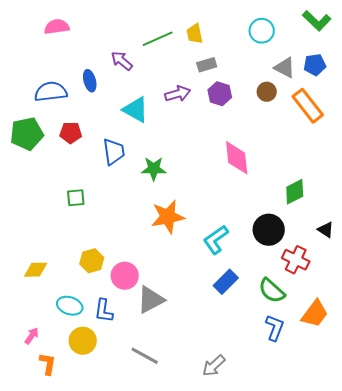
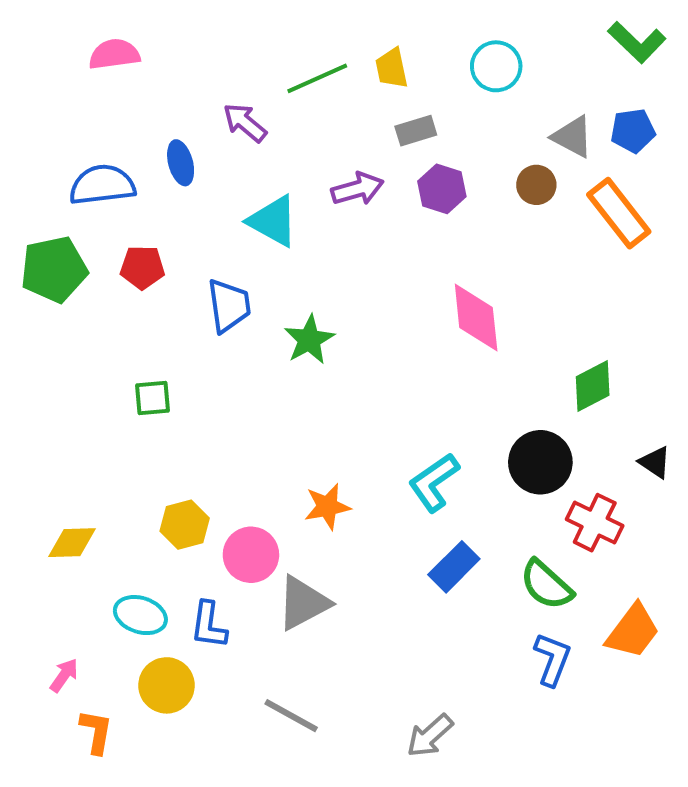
cyan circle: (262, 31) -> (496, 66), moved
green star: (154, 169) -> (309, 340), turned -30
orange star: (168, 217) -> (327, 507), moved, size x0.7

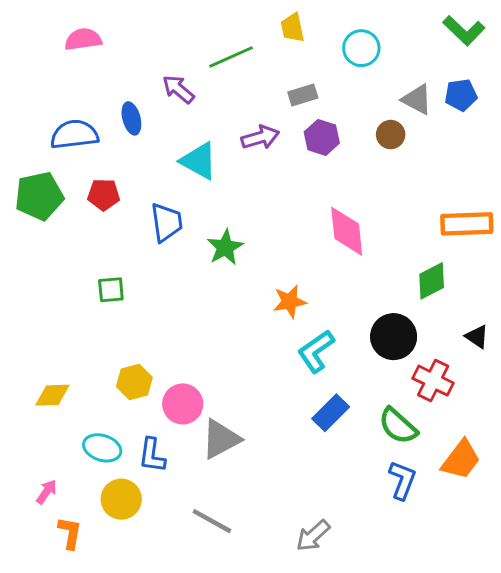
yellow trapezoid: (392, 68) -> (293, 28), moved
orange rectangle: (619, 213) -> (467, 224), moved, turned -54
orange star: (327, 507) -> (290, 301), moved

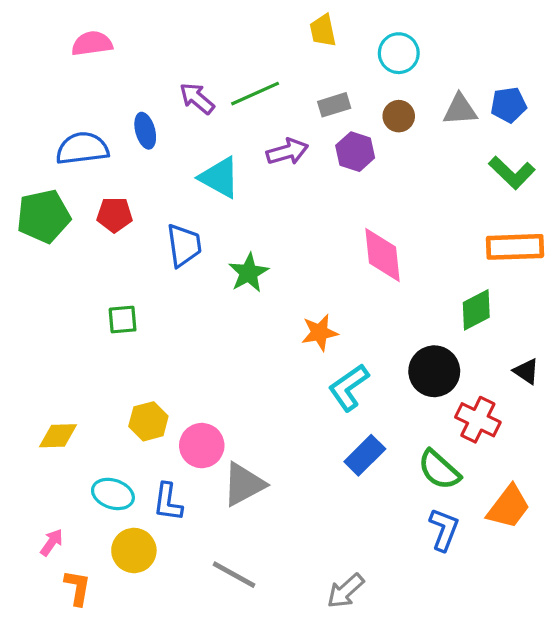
green L-shape: (464, 31) -> (512, 173), moved
green line: (231, 57) -> (255, 94), moved
gray triangle: (417, 99) -> (460, 110), turned -32
brown circle: (391, 135) -> (399, 116), moved

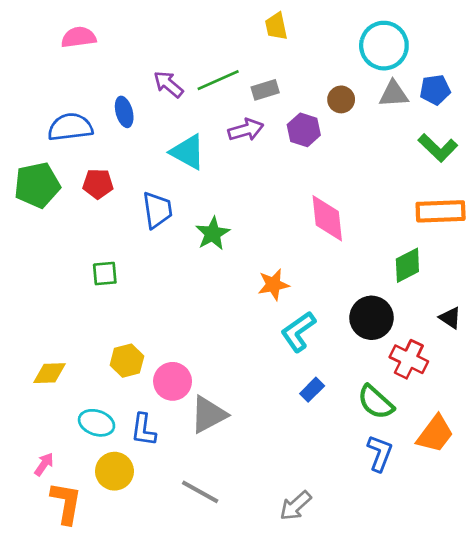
cyan circle: (399, 53) -> (384, 46), moved, size x1.4
gray rectangle: (334, 105) -> (265, 90), moved
blue rectangle: (365, 455) -> (312, 390), size x0.7
orange L-shape: (77, 588) -> (66, 503), size x1.4

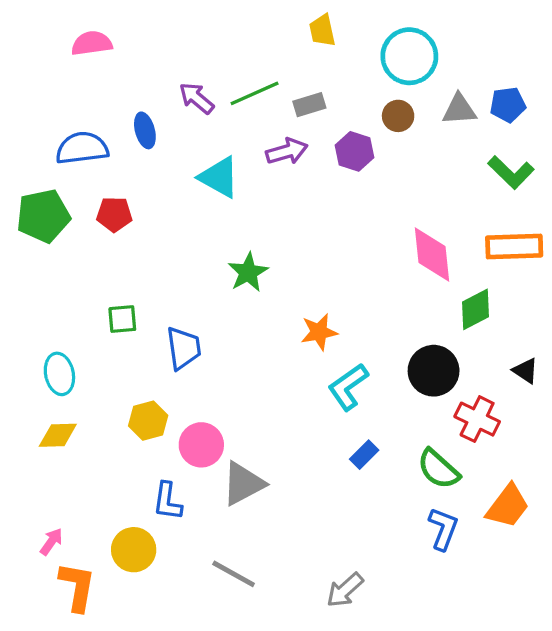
cyan circle: (384, 46) -> (409, 56), moved
blue trapezoid: (157, 210) -> (184, 348), moved
pink diamond: (327, 218) -> (432, 255), moved
cyan ellipse: (97, 423) -> (59, 374), moved, turned 60

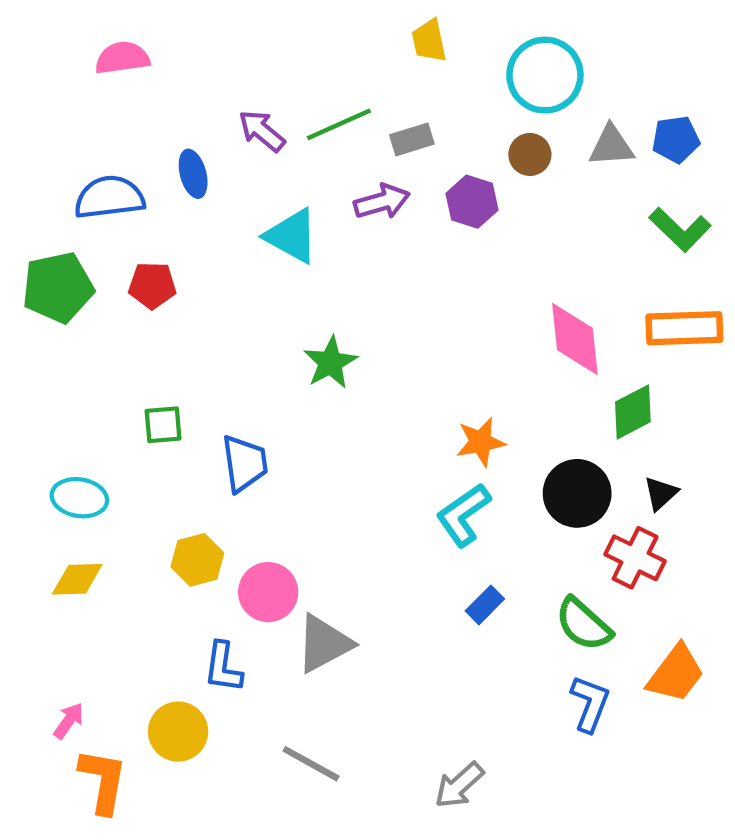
orange star: (319, 332) -> (481, 442), moved
black triangle: (525, 371) -> (661, 493), moved, turned 44
cyan ellipse: (59, 374) -> (79, 498), turned -69

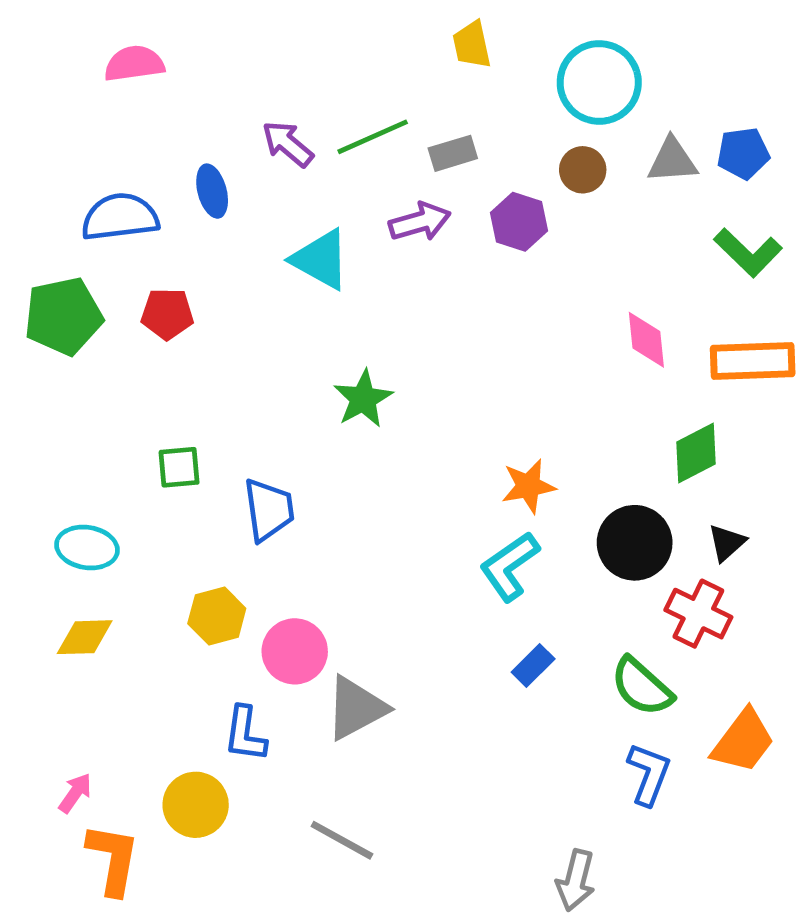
pink diamond: (575, 339) -> (646, 340), moved, size x0.7
gray arrow: (459, 785) -> (576, 880), moved, turned -34

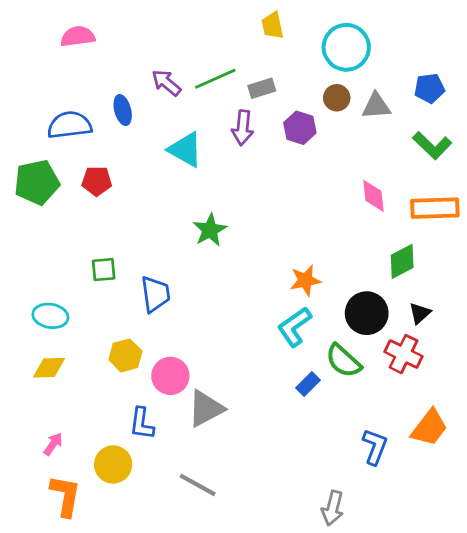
gray triangle: (672, 160) -> (376, 106), moved
purple arrow: (420, 222) -> (243, 128), turned 112
green semicircle: (642, 687) -> (344, 361), moved
pink arrow: (75, 793) -> (53, 444), moved

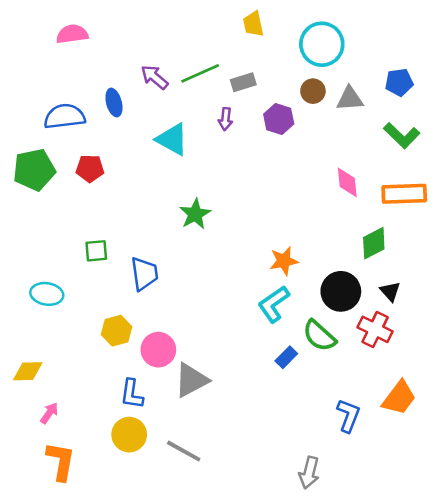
purple arrow: (243, 128) -> (225, 119), size x0.7
black triangle: (420, 313) -> (390, 291), turned -30
yellow diamond: (49, 368) -> (28, 371), moved
yellow circle: (113, 464) -> (129, 435), moved

